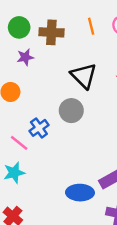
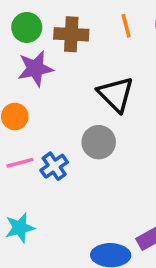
purple star: (25, 57) -> (35, 69), size x1.5
pink line: (19, 143) -> (20, 163), moved, turned -54

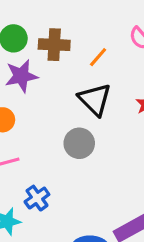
orange line: (126, 26) -> (98, 57), moved, turned 55
blue cross: (54, 166) -> (37, 198), moved

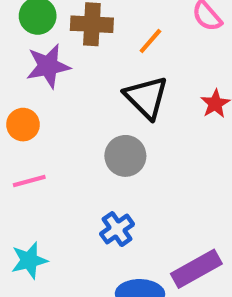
blue cross: (37, 198) -> (117, 229), moved

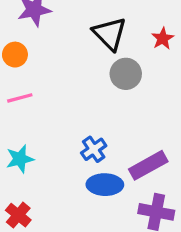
gray circle: (125, 156) -> (126, 74), moved
blue cross: (117, 229) -> (94, 149), moved

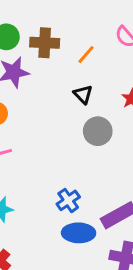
black triangle: (110, 34) -> (83, 94), size x0.6

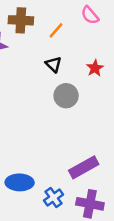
blue cross: (68, 200) -> (53, 198), moved
blue ellipse: (79, 233) -> (20, 182), moved

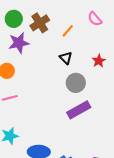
brown cross: (21, 20) -> (40, 23), turned -36
purple rectangle: (84, 167) -> (79, 110), moved

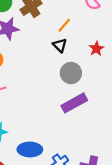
orange line: (68, 31) -> (64, 25), moved

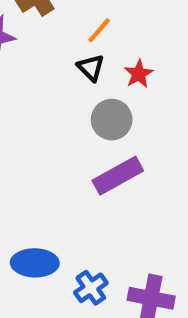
red star: (96, 49) -> (139, 74), moved

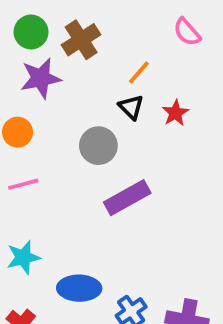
gray circle: (112, 120) -> (98, 146), moved
purple rectangle: (118, 176) -> (127, 198), moved

